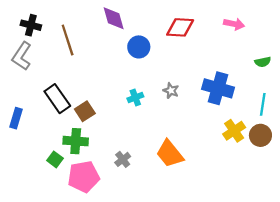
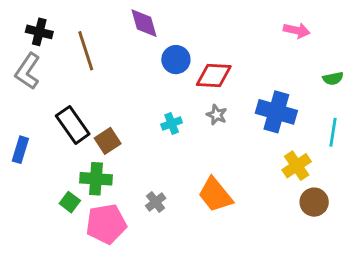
red diamond: (180, 27) -> (214, 76), moved
brown circle: (260, 135) -> (314, 202), moved

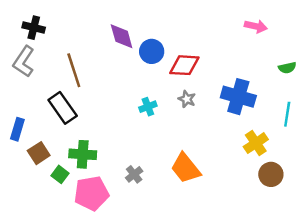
purple diamond: (144, 23) -> (122, 36), moved
brown line: (86, 51) -> (74, 70), moved
brown square: (108, 141) -> (39, 153), moved

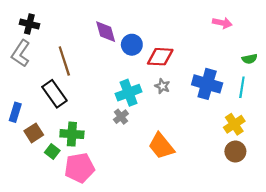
cyan cross: (148, 107) -> (129, 93), size x1.6
cyan line: (287, 114) -> (242, 87), moved
yellow cross: (256, 143) -> (234, 124), moved
gray cross: (134, 174) -> (121, 117), moved

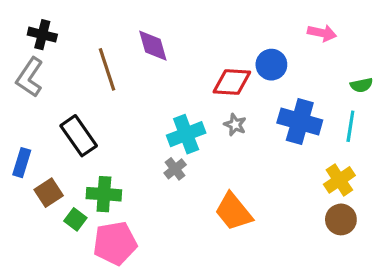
blue circle: (132, 45) -> (271, 65), moved
brown line: (64, 61) -> (107, 69), moved

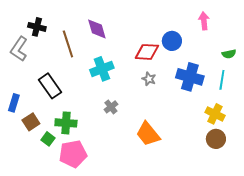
pink arrow: (322, 33) -> (204, 21), turned -108
black cross: (42, 35) -> (37, 27), moved
cyan cross: (186, 134) -> (102, 69), moved
yellow cross: (339, 180) -> (215, 114), turned -30

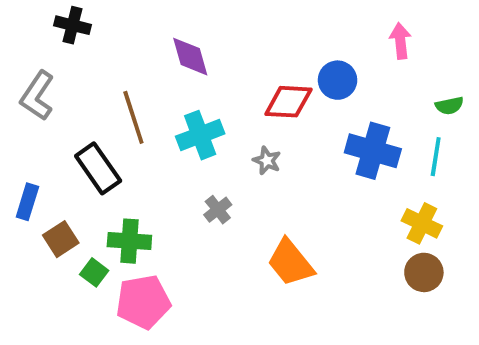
black cross: (37, 27) -> (73, 25), moved
brown line: (68, 44) -> (133, 117), moved
gray star: (149, 79) -> (267, 161), moved

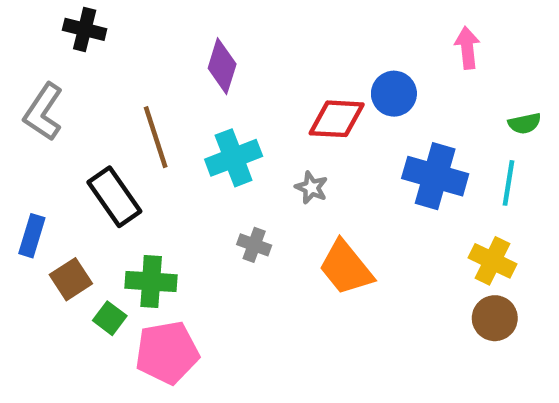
purple diamond: (190, 57) -> (222, 66), turned 33
gray cross: (218, 210) -> (254, 245), turned -32
orange trapezoid: (290, 263) -> (346, 268), moved

